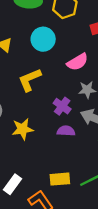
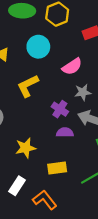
yellow star: (23, 129) -> (25, 148), moved
yellow rectangle: (60, 179) -> (57, 168), moved

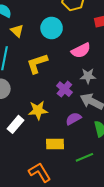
purple semicircle: (65, 132) -> (73, 119), moved, turned -35
yellow star: (25, 148) -> (38, 110), moved
white rectangle: (17, 186) -> (15, 124), moved

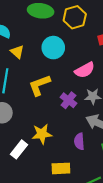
purple cross: (64, 89) -> (69, 100), moved
purple semicircle: (73, 119) -> (79, 141), turned -63

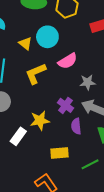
yellow triangle: (17, 52) -> (25, 43), moved
pink semicircle: (85, 70) -> (68, 61), moved
purple cross: (69, 100) -> (65, 105), moved

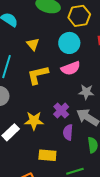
cyan circle: (47, 37) -> (69, 43), moved

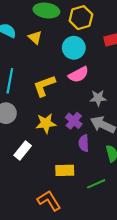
yellow triangle: (33, 44) -> (35, 38), moved
yellow star: (34, 121) -> (46, 123), moved

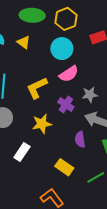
purple cross: (74, 121) -> (66, 104), moved
yellow rectangle: (65, 170) -> (64, 167), turned 42

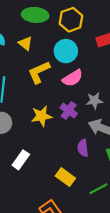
yellow L-shape: (37, 88) -> (39, 72), moved
yellow star: (42, 124) -> (41, 116), moved

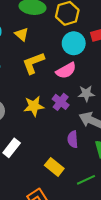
cyan circle: (66, 51) -> (74, 43), moved

